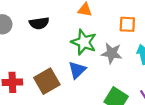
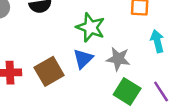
gray star: (112, 53) -> (118, 59), moved

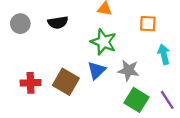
brown square: (49, 71) -> (66, 82), turned -30

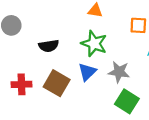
black semicircle: (58, 22) -> (49, 46), moved

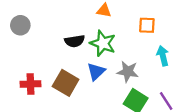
black semicircle: (49, 46) -> (75, 41), moved

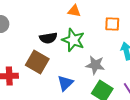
blue triangle: (96, 72) -> (65, 83), moved
brown square: (66, 83) -> (37, 62), moved

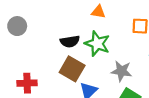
brown square: (37, 62) -> (72, 69), moved

